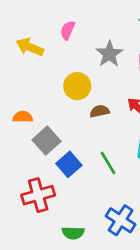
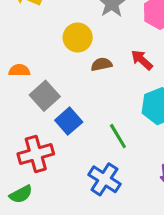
green line: (108, 163) -> (118, 136), moved
blue cross: (121, 220) -> (104, 179), moved
green semicircle: (73, 233) -> (21, 194), moved, turned -30

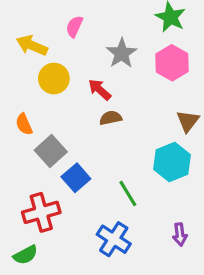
yellow circle: (78, 38) -> (54, 79), moved
red arrow: (142, 60) -> (100, 90), moved
orange semicircle: (19, 70) -> (24, 124), turned -114

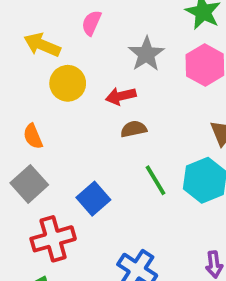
red arrow: (100, 90) -> (121, 96), turned -55
gray square: (51, 151) -> (29, 184), moved
green line: (128, 193) -> (156, 180), moved

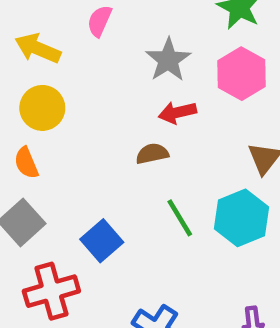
yellow circle: (68, 83) -> (42, 108), moved
red arrow: (121, 96) -> (177, 113), moved

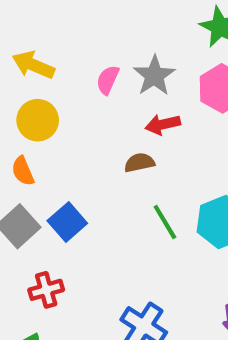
pink semicircle: (100, 21) -> (108, 80), moved
blue square: (102, 241) -> (67, 222), moved
red cross: (51, 291) -> (46, 290), size x0.7

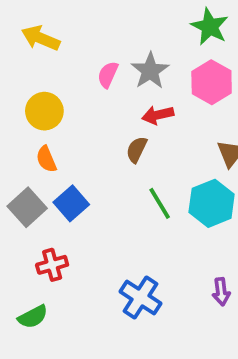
yellow arrow: (33, 65) -> (41, 38), moved
brown semicircle: (139, 163) -> (137, 150), turned -52
orange semicircle: (23, 171) -> (46, 159), moved

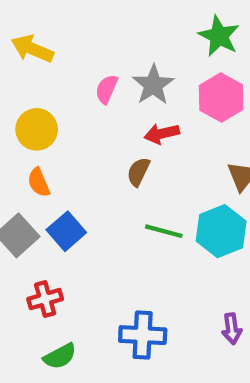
green line: (160, 203) -> (164, 231), turned -44
blue cross: (140, 297) -> (143, 335), turned -30
green semicircle: (33, 317) -> (60, 356), moved

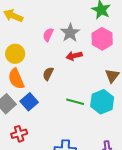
brown semicircle: (138, 172) -> (48, 74), moved
orange semicircle: (39, 182) -> (16, 79), size x1.5

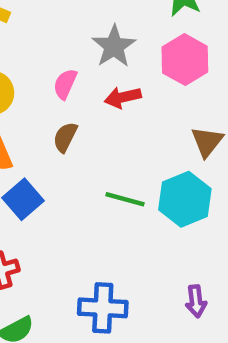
pink semicircle: (48, 35) -> (65, 84), moved

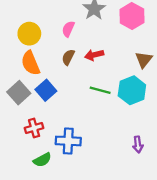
red arrow: (123, 97) -> (94, 55), moved
blue cross: (103, 308) -> (68, 141), moved

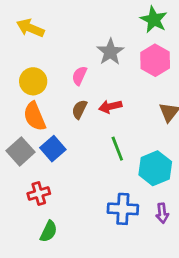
green line: (100, 90) -> (117, 149), turned 54
cyan hexagon: (132, 90) -> (155, 168), moved
blue cross: (68, 141) -> (123, 209), moved
green semicircle: (42, 160) -> (49, 231), turned -36

